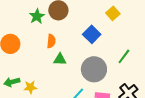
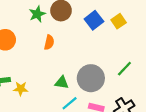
blue square: (92, 34) -> (94, 20), moved
green triangle: (60, 59) -> (62, 83), moved

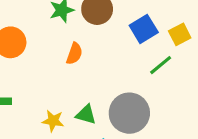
green line: (124, 69) -> (161, 65), moved
yellow star: (21, 89) -> (53, 121), moved

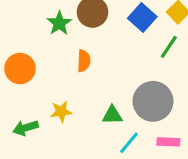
yellow star: (53, 121) -> (61, 112), moved

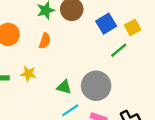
orange semicircle: (84, 61) -> (45, 41), moved

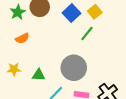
orange semicircle: (45, 41) -> (22, 38), turned 56
green triangle: (64, 87) -> (39, 75), moved

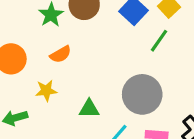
yellow star: (14, 69) -> (46, 91), moved

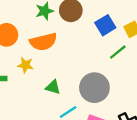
orange semicircle: (61, 54) -> (43, 42), size x1.6

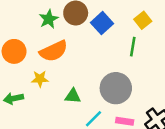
blue square: (105, 25) -> (102, 23), moved
green line: (118, 52) -> (133, 47), turned -30

